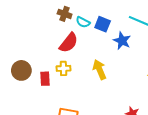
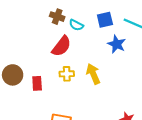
blue square: (103, 24) -> (105, 20), moved, turned -35
yellow cross: (63, 68) -> (67, 74), moved

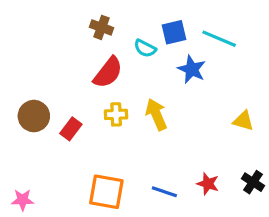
cyan semicircle: (76, 25) -> (145, 48), moved
red rectangle: (37, 83) -> (71, 129), turned 40

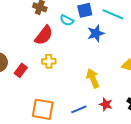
blue star: (192, 69) -> (96, 33), turned 30
yellow arrow: (156, 114) -> (93, 78), moved
blue line: (164, 192) -> (79, 109), turned -42

